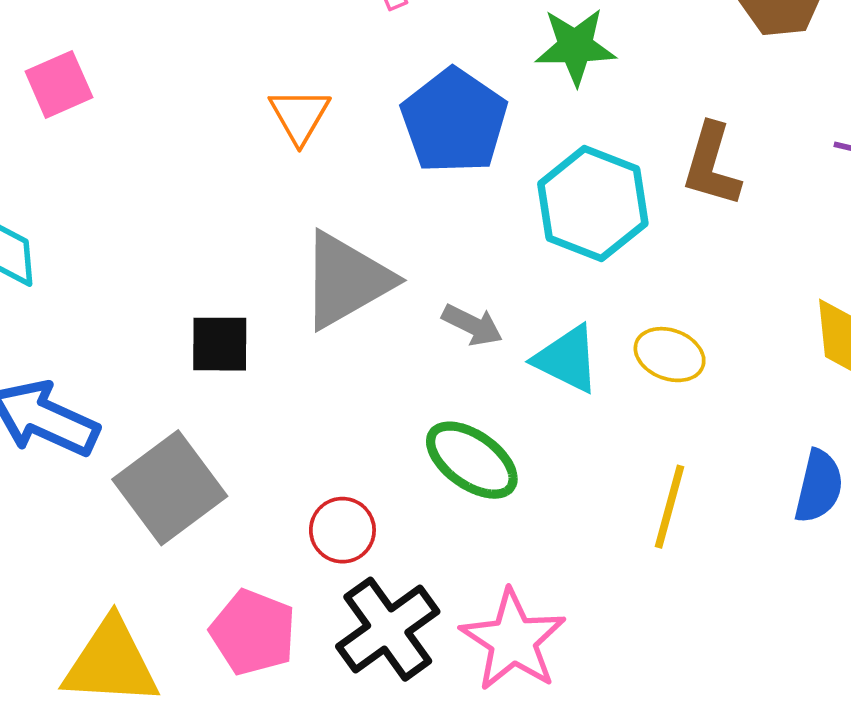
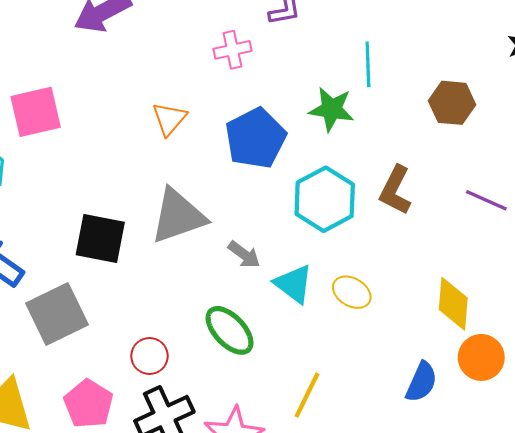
pink square: (59, 84) -> (36, 112), moved, size x1.4
black square: (220, 344) -> (100, 239), size x1.4
yellow line: (669, 507) -> (307, 395), moved

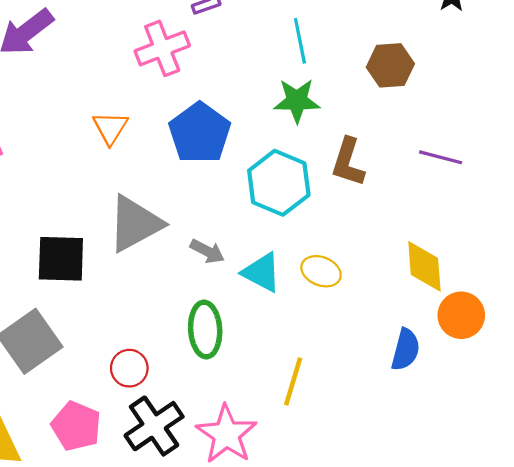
pink cross: (233, 50) -> (162, 48), size x1.4
green star: (332, 109) -> (297, 101), moved
green ellipse: (230, 330) -> (205, 329), turned 50

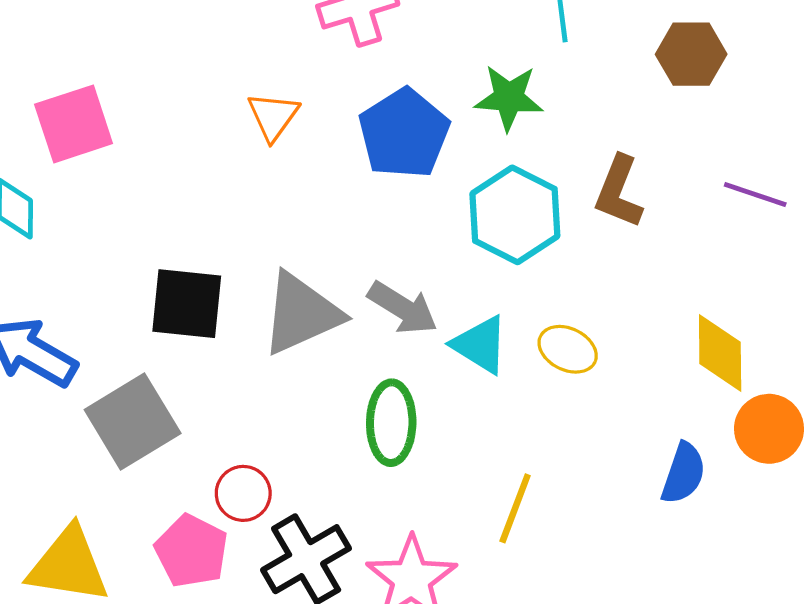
green star: (297, 101) -> (509, 98), moved
gray triangle: (135, 224) -> (301, 313), moved
gray arrow: (207, 251) -> (403, 308), size x1.4
red circle: (129, 368) -> (243, 493), moved

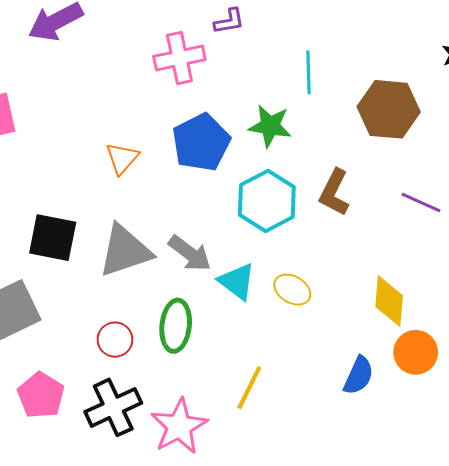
brown hexagon: (691, 54) -> (389, 109), size x1.4
orange triangle: (273, 116) -> (122, 158), moved
red circle: (243, 493) -> (115, 340), moved

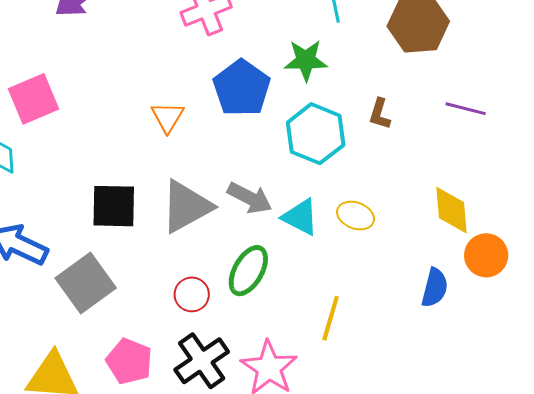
brown L-shape: (334, 192) -> (380, 114), size x0.7
green ellipse: (176, 326) -> (248, 271), turned 33

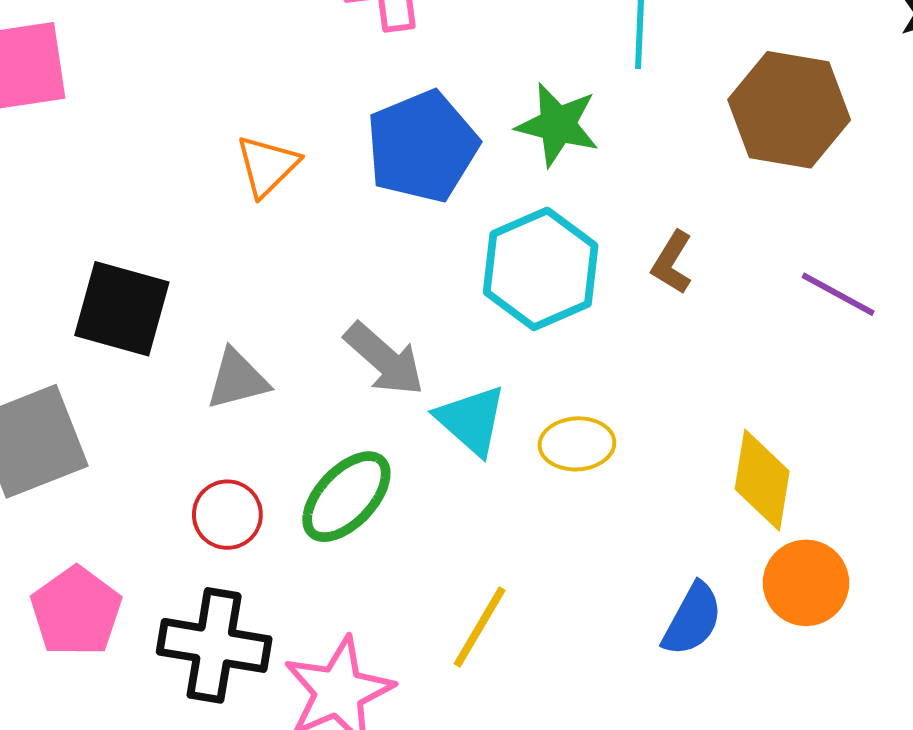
gray triangle: (186, 206) -> (237, 379), moved, size x0.6
yellow ellipse: (356, 216) -> (577, 444), turned -39
black cross: (202, 361) -> (214, 645), turned 30

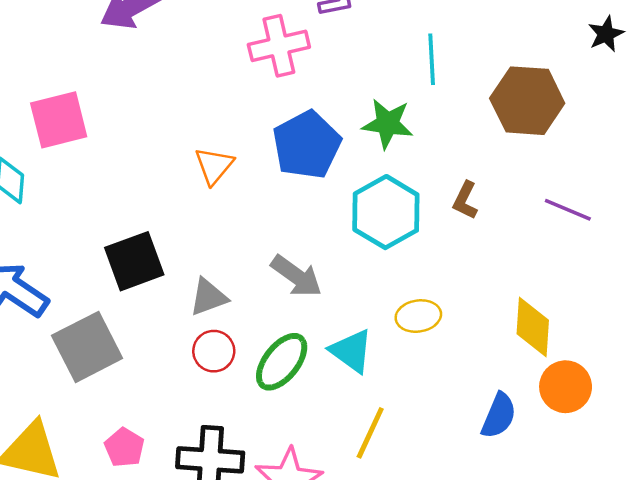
black square: (122, 309) -> (134, 261), turned -30
cyan triangle: (471, 420) -> (351, 351), moved
red circle: (227, 515) -> (214, 351), moved
pink pentagon: (76, 611) -> (124, 447), size x0.7

